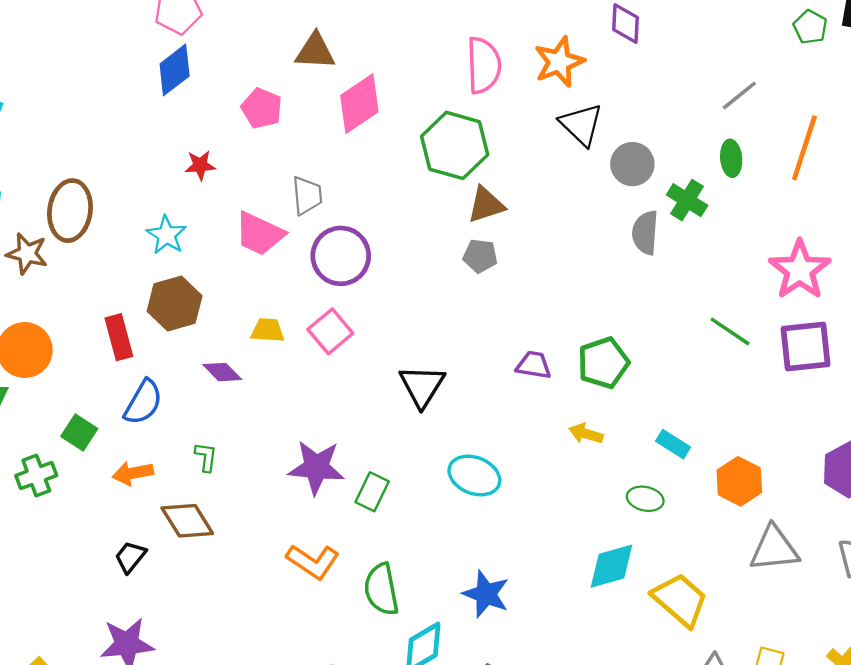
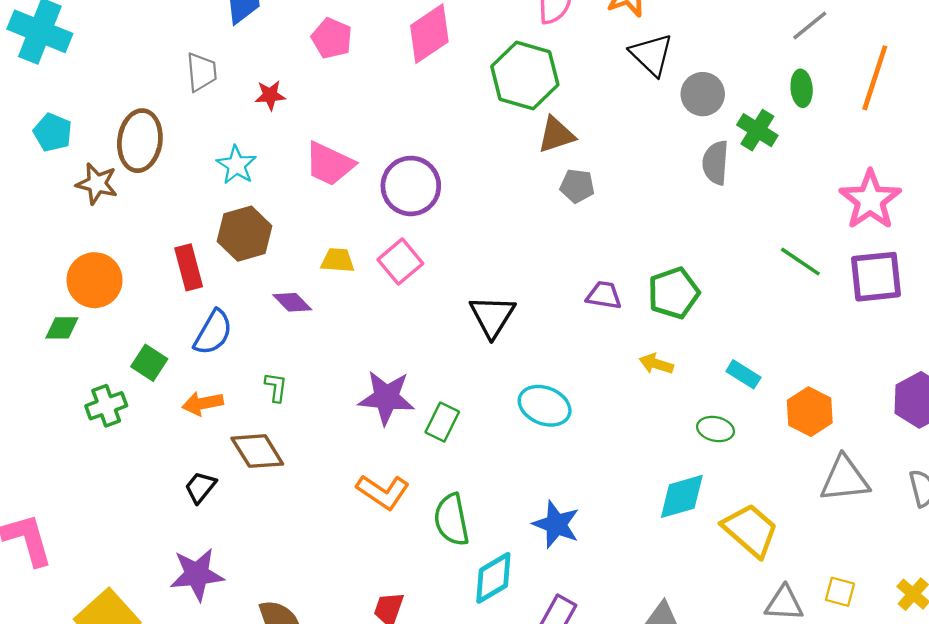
gray trapezoid: (307, 195) -> (202, 72), moved
gray pentagon: (480, 256) -> (577, 186), moved

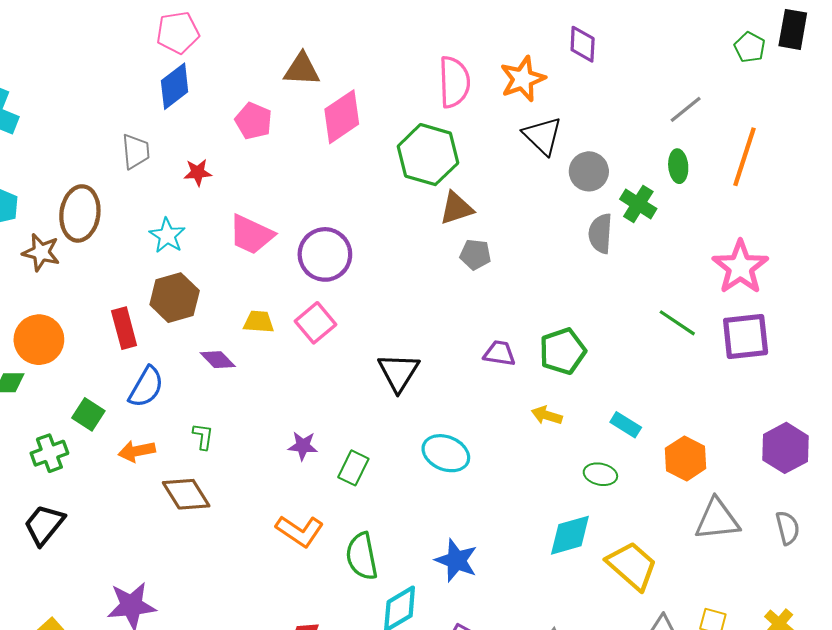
purple star: (386, 398) -> (303, 446), size x0.6
black trapezoid: (200, 487) -> (44, 525), moved, size x1.4

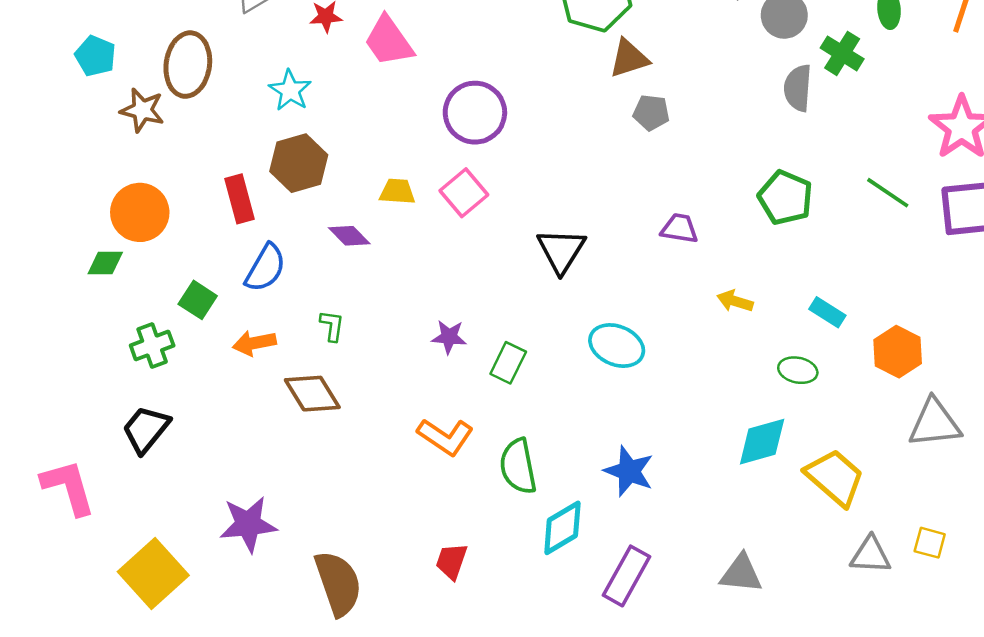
pink trapezoid: (251, 234) -> (389, 41), moved, turned 30
green pentagon: (563, 351) -> (785, 198), moved, turned -30

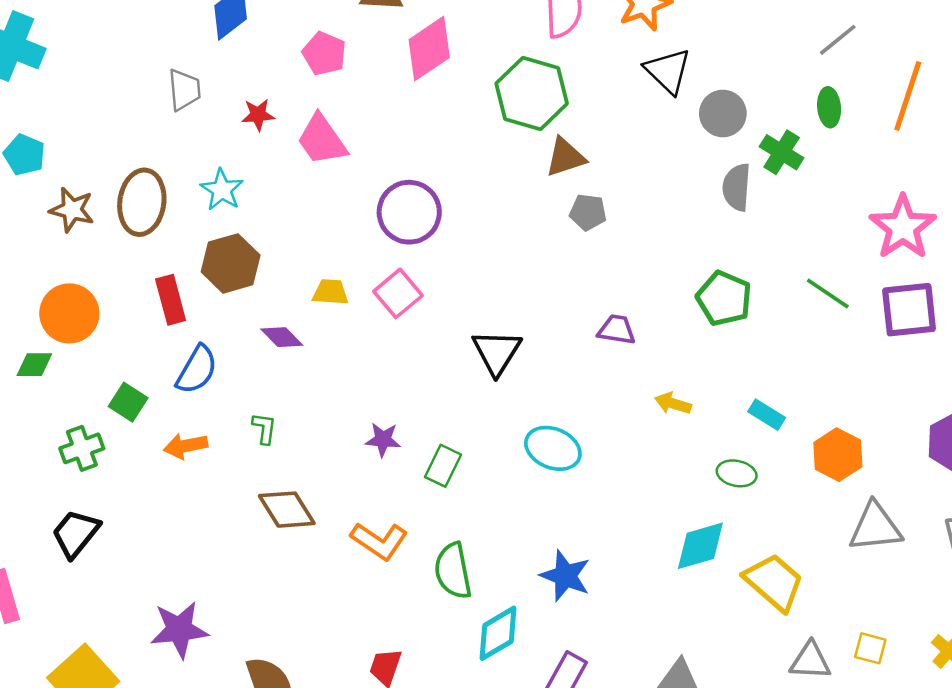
brown ellipse: (188, 65) -> (142, 202), moved
brown diamond: (312, 394) -> (287, 510), moved

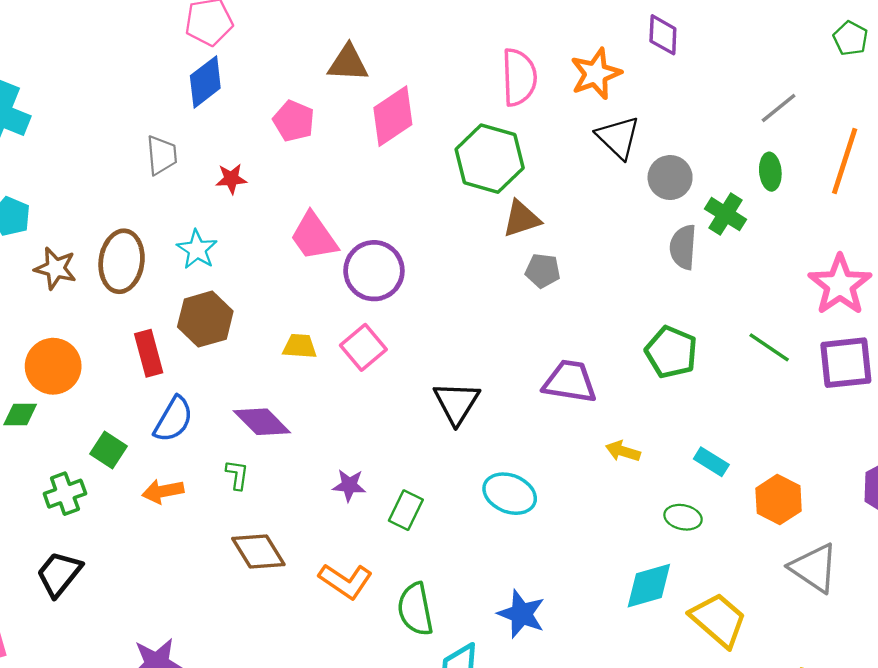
pink trapezoid: (322, 140) -> (314, 236), moved
purple trapezoid: (617, 330) -> (570, 382), size x1.5
purple diamond: (282, 337) -> (262, 422), moved, size x1.4
gray triangle: (875, 527) -> (814, 568), turned 40

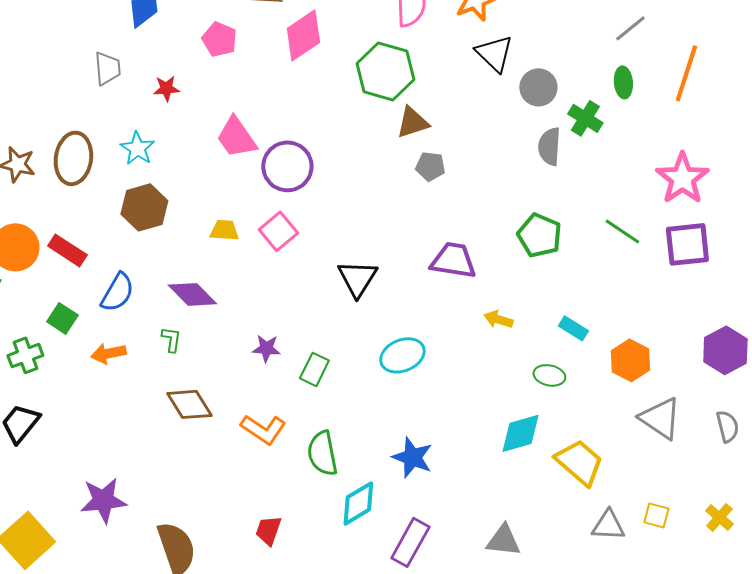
red rectangle: (149, 353) -> (67, 250), moved, turned -42
cyan ellipse: (510, 494) -> (402, 355), turned -45

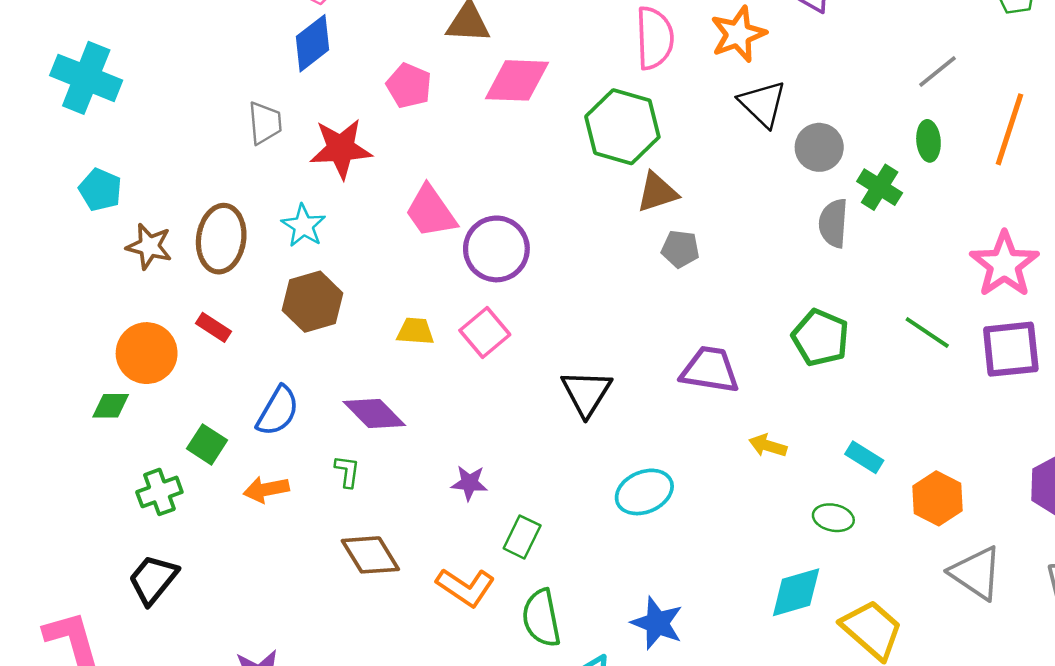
pink diamond: (303, 35) -> (517, 80), turned 36
red star: (166, 88) -> (341, 149), size x1.8
red rectangle: (67, 250) -> (213, 327), moved, size x0.7
green rectangle: (314, 369) -> (522, 537), moved

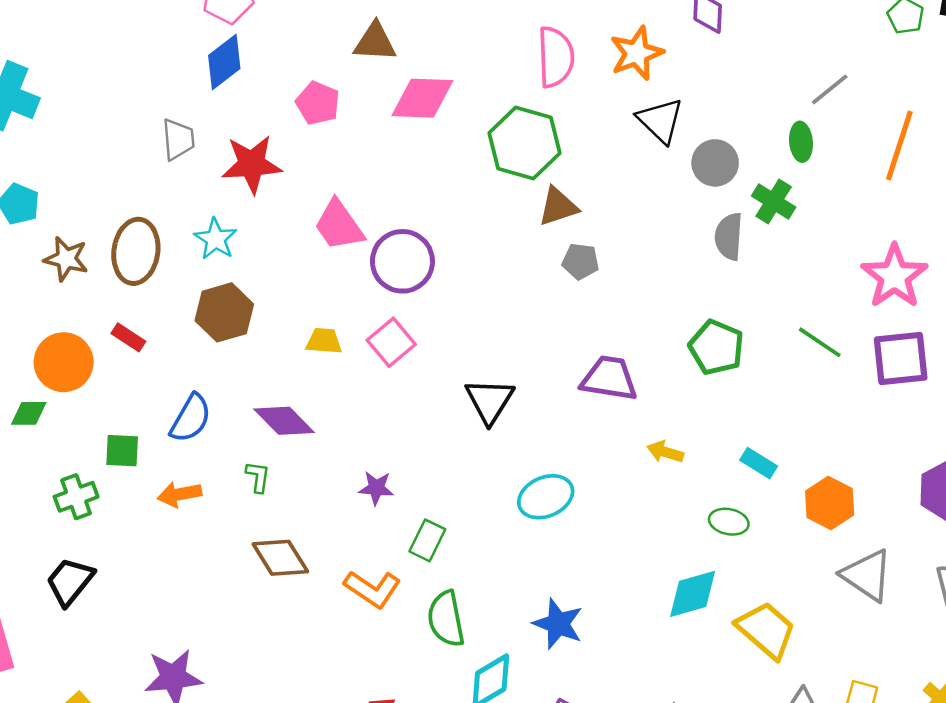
green ellipse: (928, 141) -> (801, 142), moved
green square: (207, 444) -> (122, 451), turned -30

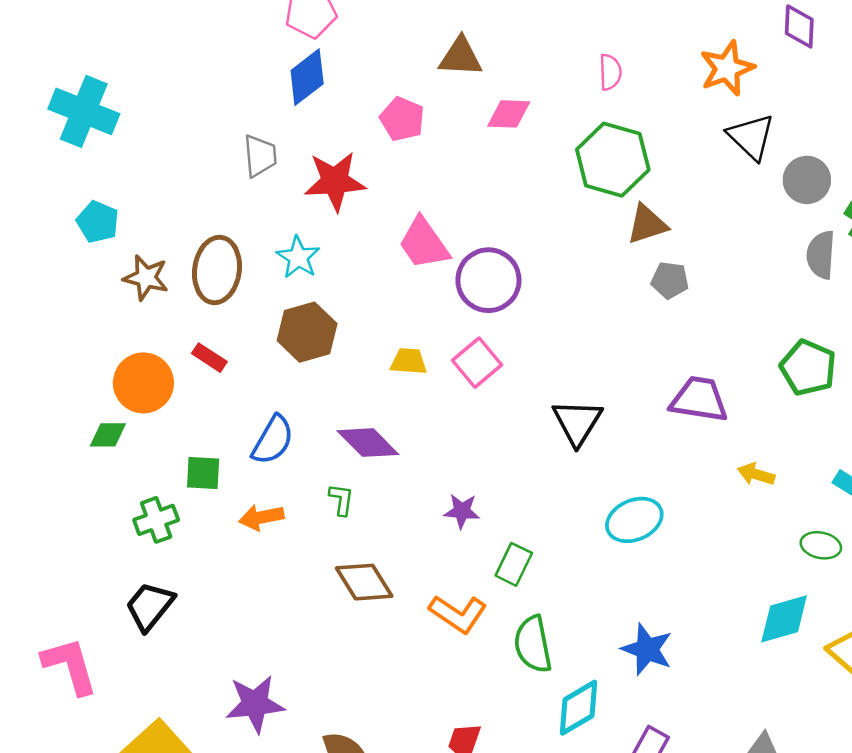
pink semicircle: (556, 57) -> (610, 72), moved, size x0.6
pink diamond: (422, 98) -> (509, 114), size x0.7

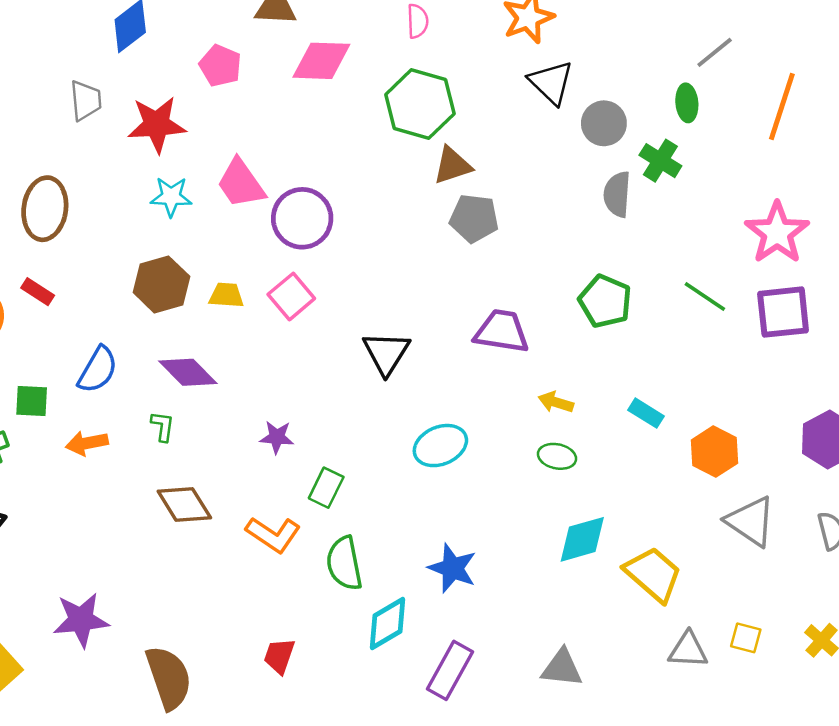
pink diamond: (509, 114) -> (321, 61), size x1.4
cyan star: (298, 257) -> (171, 197), moved, turned -30
gray pentagon: (670, 280) -> (474, 218), size x1.4
brown hexagon: (307, 332) -> (161, 284), moved
green ellipse: (821, 545) -> (557, 456), moved

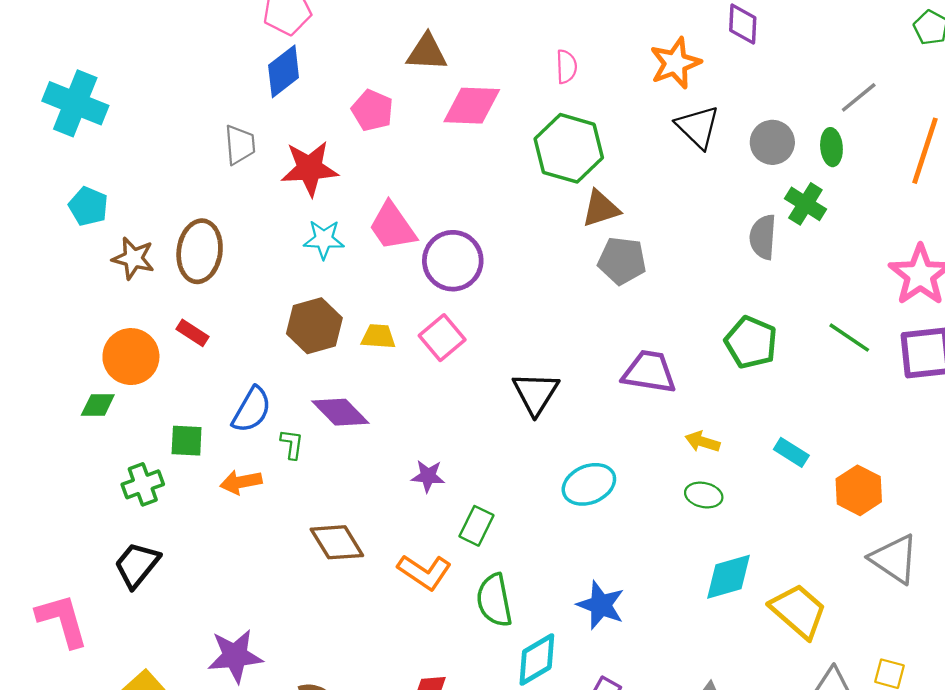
gray circle: (604, 123) -> (772, 142), moved
green L-shape: (163, 426) -> (292, 444), moved

